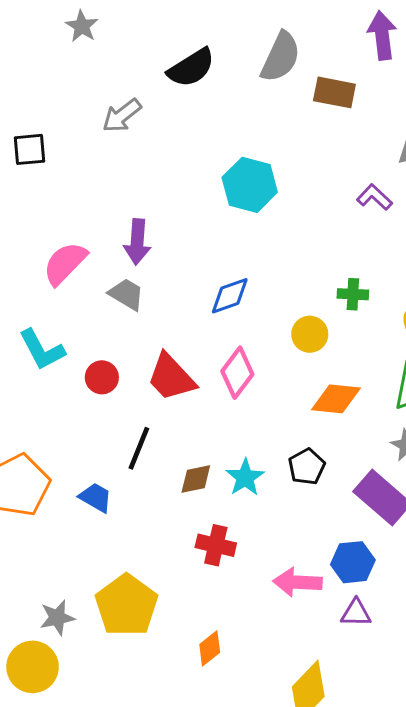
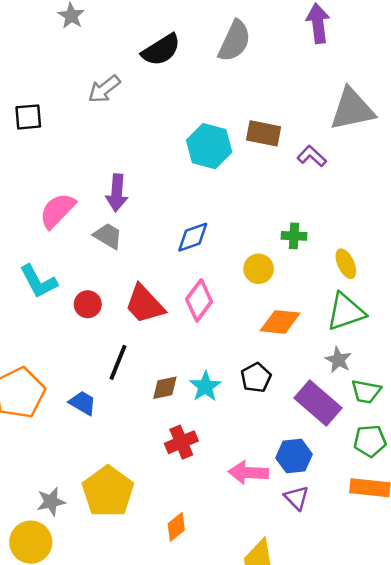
brown rectangle: (334, 92) -> (264, 133), moved
red cross: (216, 545) -> (181, 442), turned -36
purple triangle: (356, 613) -> (297, 498), turned 44

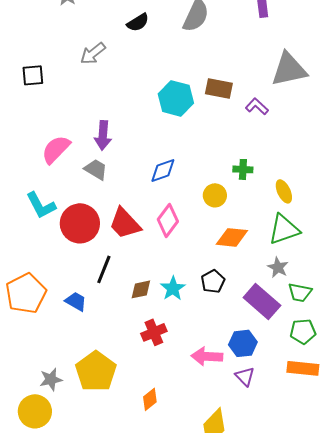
black semicircle: (161, 50) -> (138, 22), size x0.7
red circle: (88, 304) -> (80, 223), size x1.8

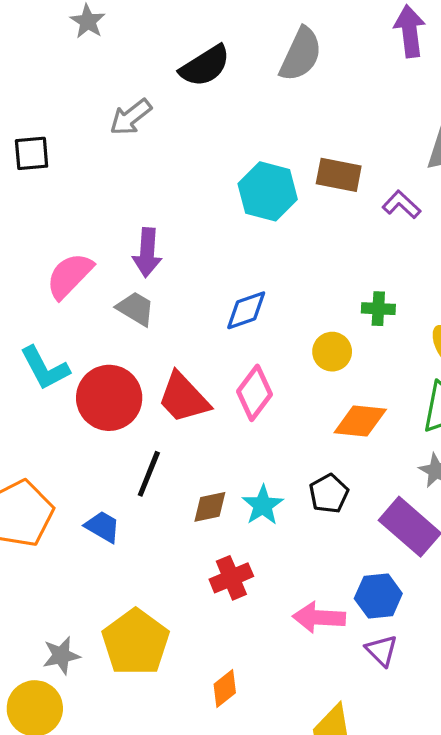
black semicircle: (138, 22) -> (205, 66), size x1.4

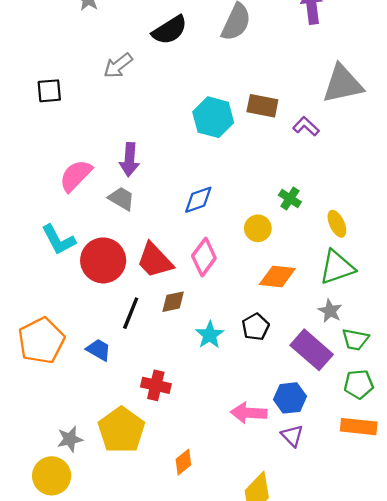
green cross: (378, 309) -> (290, 199), turned 30
brown diamond: (210, 507) -> (173, 302), moved
red cross: (231, 578) -> (156, 385), moved, turned 36

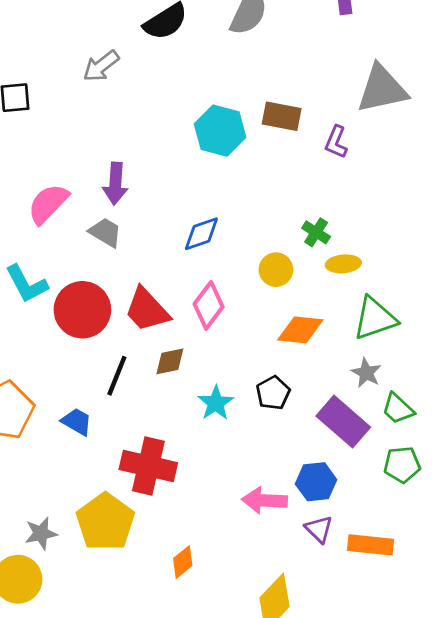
purple L-shape: (306, 126) -> (336, 142), turned -110
yellow ellipse: (337, 224) -> (343, 264), moved, turned -70
green trapezoid: (355, 339) -> (398, 409), turned 32
red cross: (156, 385) -> (148, 466), size x1.5
orange rectangle: (359, 427) -> (371, 545), moved

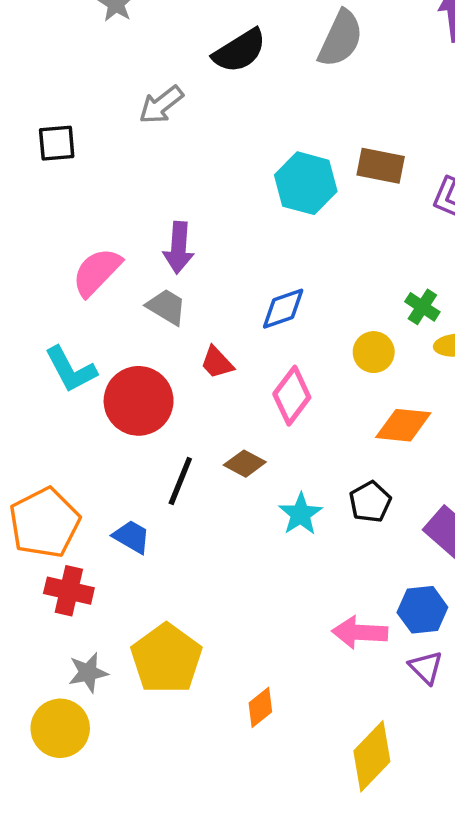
red trapezoid: (147, 310) -> (217, 363), moved, size x0.6
brown diamond: (170, 361) -> (245, 464), turned 40
red cross: (148, 466) -> (69, 591), moved, size x0.7

